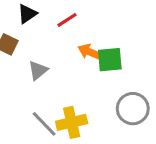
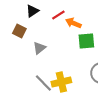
orange arrow: (90, 52) -> (73, 23), moved

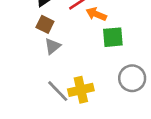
brown square: (19, 31) -> (45, 24), moved

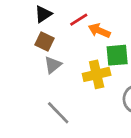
yellow cross: (81, 90) -> (97, 74), moved

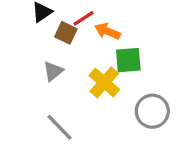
brown square: (45, 42) -> (66, 33), moved
yellow cross: (97, 74) -> (104, 82), turned -36

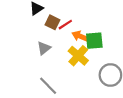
red line: (83, 18) -> (65, 25), moved
orange arrow: (107, 31) -> (80, 36), moved

